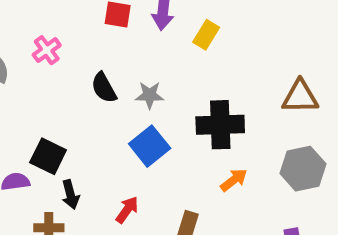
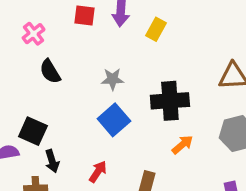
pink cross: (47, 50) -> (34, 34), moved
black semicircle: (104, 88) -> (50, 71), moved

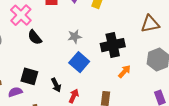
pink cross: (34, 34) -> (21, 15), size x1.5
black arrow: (52, 161) -> (56, 85), moved

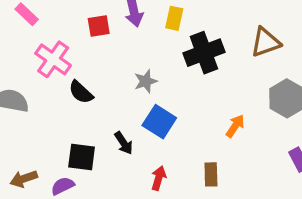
black cross: (113, 45) -> (204, 53), moved
black arrow: (56, 85) -> (124, 143), moved

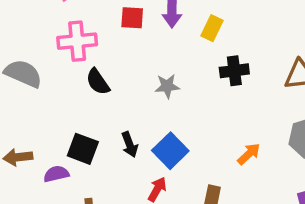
black cross: (204, 53) -> (234, 71), size x0.7
pink cross: (53, 59) -> (77, 41), turned 36
blue square: (159, 122) -> (170, 151), moved

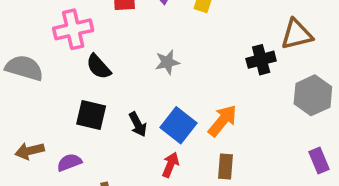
black cross: (234, 71) -> (261, 60), moved
black square: (83, 149) -> (91, 115), moved
orange arrow: (249, 154) -> (222, 121), moved, size x1.4

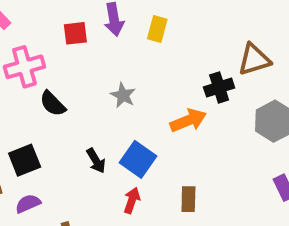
gray star: (167, 62) -> (123, 95), turned -30
black square: (91, 115) -> (25, 160), moved, turned -32
orange arrow: (222, 121) -> (188, 120), moved, turned 32

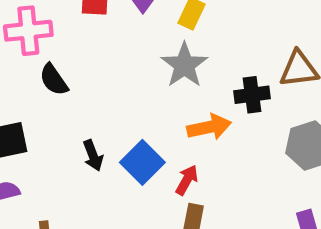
gray star: (123, 95) -> (184, 65), moved, size x1.5
red arrow: (132, 200) -> (187, 180), moved

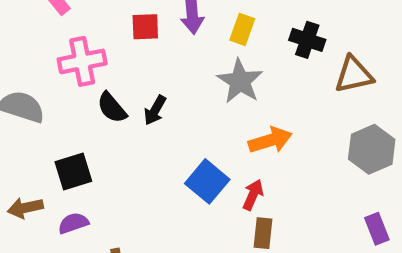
black cross: (252, 95) -> (307, 40), moved, turned 32
black arrow: (93, 155) -> (155, 110), moved, turned 56

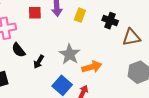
gray star: (240, 81) -> (70, 54), moved
black arrow: (155, 110) -> (39, 62), moved

